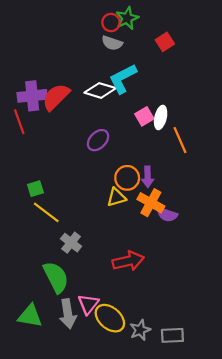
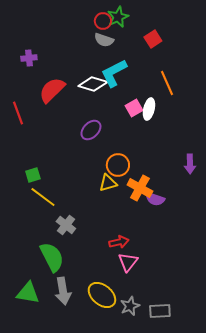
purple cross: (32, 96) -> (29, 58), moved, size x0.6
orange line: (180, 140) -> (167, 83), moved
purple arrow: (148, 177) -> (190, 164), moved
red arrow: (128, 261) -> (119, 242), size x0.7
pink triangle: (88, 304) -> (128, 262), moved

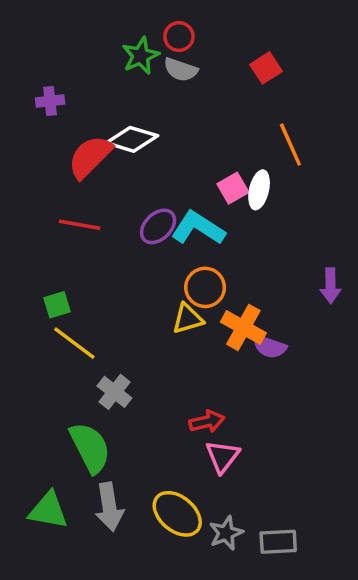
green star: (118, 17) -> (141, 56), moved
cyan L-shape: (114, 73) -> (198, 228), moved, turned 60
white diamond: (93, 84) -> (132, 139), moved
red line: (18, 113) -> (80, 225), moved, turned -60

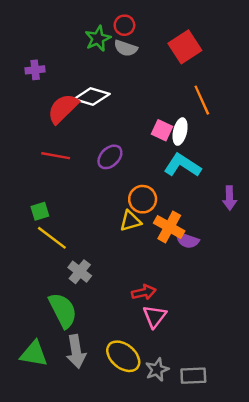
red square: (266, 68) -> (185, 47), size x1.5
pink square: (233, 188) -> (162, 130), turned -35
cyan L-shape: (198, 228) -> (182, 165), moved

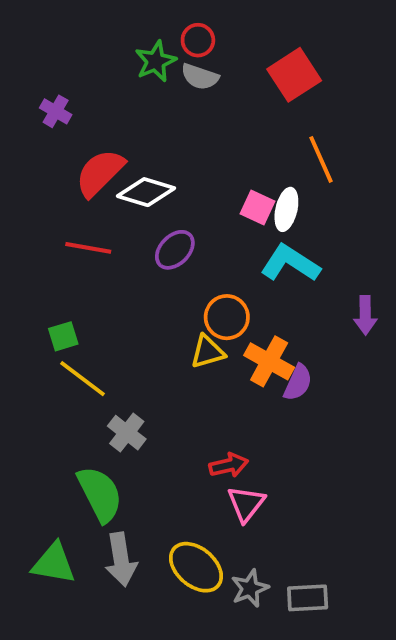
purple cross: (35, 70) -> (56, 111), turned 36
white diamond: (92, 96) -> (146, 192), moved
purple semicircle: (187, 240) -> (298, 383), turned -85

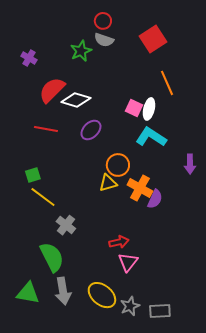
green star: (156, 61) -> (81, 51), moved

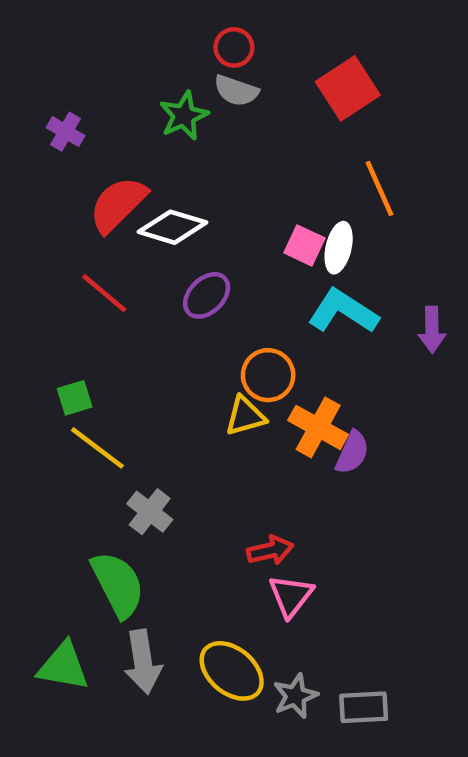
red line: (46, 129) -> (104, 293), turned 30
purple arrow: (190, 164) -> (432, 330), moved

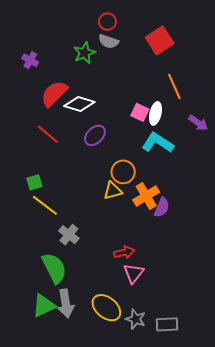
purple arrow: (432, 330) -> (198, 123), moved, turned -54
orange cross: (318, 427) -> (146, 196), turned 30
green triangle: (63, 666) -> (44, 306), moved, turned -35
gray star: (295, 696) -> (136, 319), turned -30

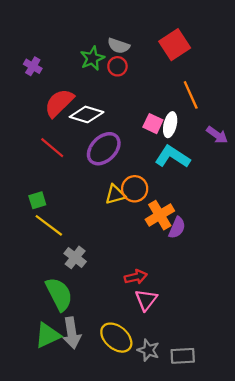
red circle: (107, 22) -> (117, 66), moved
purple ellipse: (95, 135) -> (104, 149), size x1.4
yellow triangle: (113, 191) -> (115, 195), moved

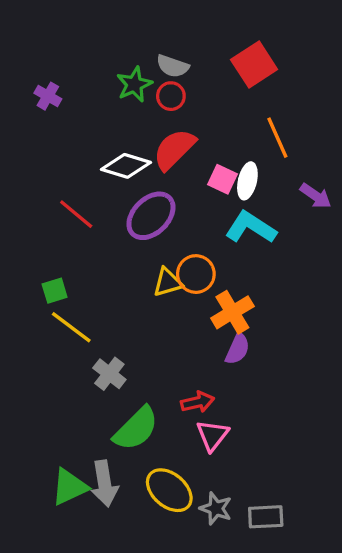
red semicircle: (59, 103) -> (174, 149), moved
purple semicircle: (177, 228) -> (237, 349), moved
green semicircle: (59, 294) -> (136, 429), moved, turned 72

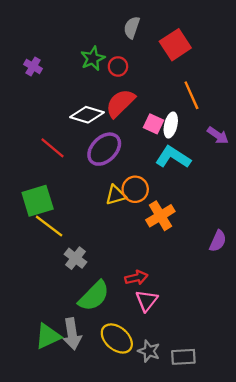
gray semicircle: (173, 66) -> (132, 27), moved, turned 90
green square: (55, 291) -> (38, 201), size x1.8
purple semicircle: (237, 349) -> (218, 241), moved

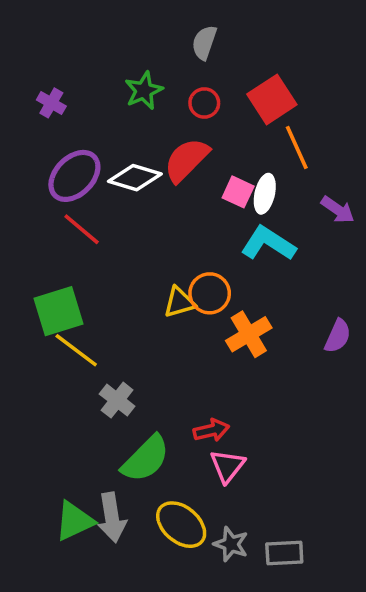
red square: (175, 45) -> (272, 99), moved
red circle: (118, 66) -> (204, 103), moved
purple ellipse: (104, 149) -> (74, 176), moved
purple semicircle: (218, 241) -> (338, 336), moved

